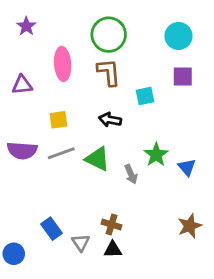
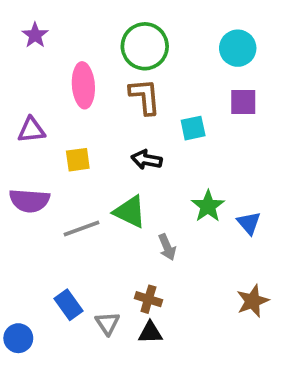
purple triangle: (22, 85) -> (31, 130), moved
gray line: (61, 153) -> (82, 228), moved
gray arrow: (131, 174) -> (167, 247), moved

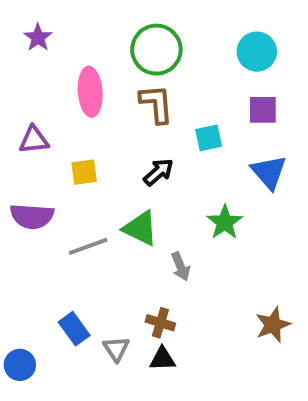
black arrow: (147, 160) -> (158, 172), turned 128
blue triangle: (249, 223) -> (269, 172), moved, size x1.4

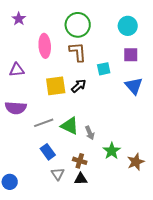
yellow square: (84, 172) -> (56, 86), moved, size x1.5
green star: (225, 222) -> (112, 151), moved
green triangle: (140, 228) -> (70, 126), moved
blue rectangle: (74, 329) -> (48, 152), moved

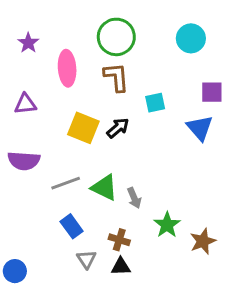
purple star: (19, 19) -> (28, 43), moved
purple square: (131, 55) -> (212, 92), moved
yellow square: (56, 86) -> (83, 128), turned 30

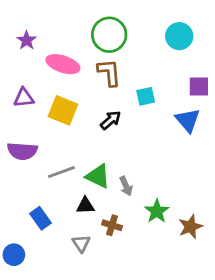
pink ellipse: (67, 68) -> (63, 64), turned -68
yellow square: (83, 128) -> (63, 110), moved
blue rectangle: (72, 226) -> (41, 218), moved
black triangle: (121, 267) -> (85, 206), moved

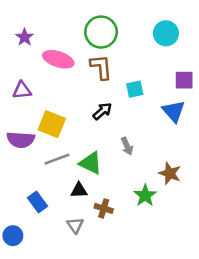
yellow square: (63, 110) -> (52, 124), moved
gray arrow: (126, 186) -> (127, 146), moved
brown star: (190, 227) -> (170, 173), moved, turned -30

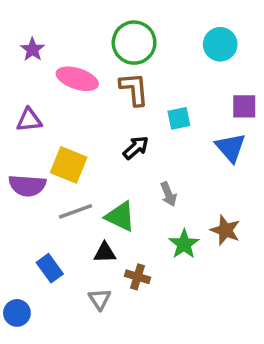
green star: (145, 195) -> (184, 244), moved

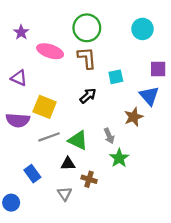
purple triangle: (29, 120) -> (19, 78), turned 30
gray arrow: (169, 194) -> (109, 136), moved
brown star: (225, 230) -> (134, 117), moved, turned 30

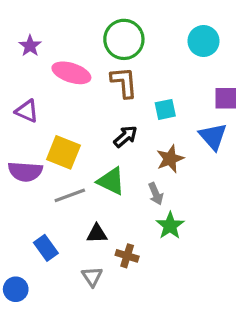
brown star: (134, 117) -> (170, 159), moved
green triangle: (78, 140) -> (111, 181), moved

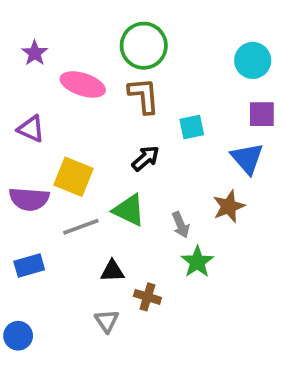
cyan circle: (203, 41) -> (253, 60), moved
brown star: (170, 159) -> (229, 206), moved
blue rectangle: (46, 248) -> (29, 266), moved, turned -70

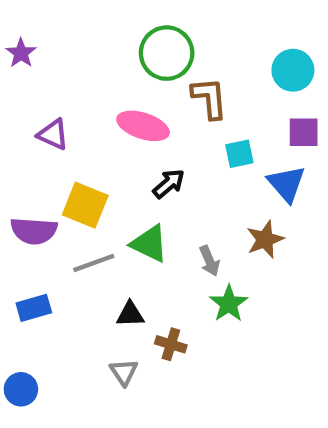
purple star: (35, 53) -> (21, 53), moved
pink ellipse: (83, 84) -> (143, 126), moved
brown L-shape: (144, 96) -> (209, 98), moved
cyan square: (192, 127) -> (239, 154), moved
purple triangle: (31, 129) -> (53, 134), moved

